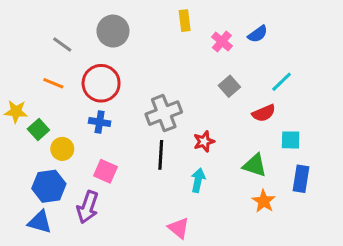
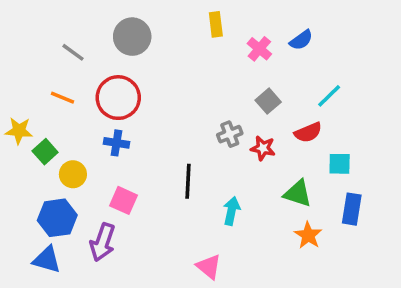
gray cross: (164, 113) -> (230, 134), moved, size x0.6
red star: (204, 141) -> (263, 148), moved, turned 30

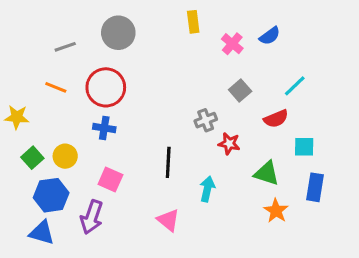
gray line: (73, 52) -> (65, 47), turned -55
red star: (263, 148) -> (229, 144), moved
green square: (45, 152) -> (32, 158), moved
pink triangle: (209, 267) -> (168, 220), moved

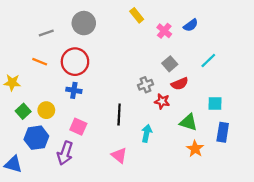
yellow rectangle: (193, 22) -> (137, 15), turned -32
red semicircle: (276, 119) -> (180, 84), moved
blue triangle: (42, 233) -> (13, 164), moved

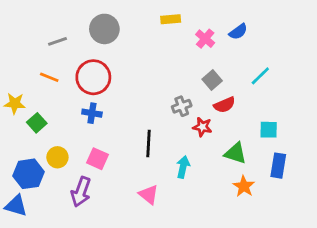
yellow rectangle: (137, 15) -> (171, 19), turned -56
yellow circle: (46, 110) -> (57, 157), moved
green square: (23, 111) -> (37, 123), moved
blue hexagon: (36, 138) -> (28, 174), moved

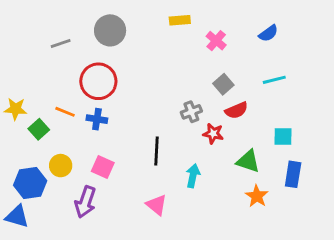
blue semicircle: (238, 32) -> (268, 33), moved
cyan line: (260, 76) -> (274, 80), turned 30
orange line: (49, 77) -> (65, 112), moved

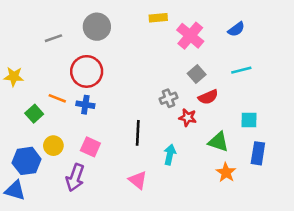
pink cross: (216, 41) -> (190, 36), size x1.5
yellow star: (16, 109) -> (14, 77), moved

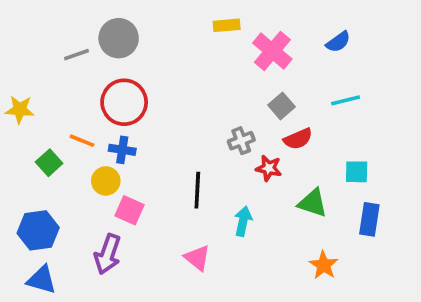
gray circle: (97, 27) -> (119, 38), moved
yellow circle: (53, 146) -> (106, 181), moved
orange star: (226, 172) -> (324, 265), moved
blue triangle: (15, 190) -> (42, 280), moved

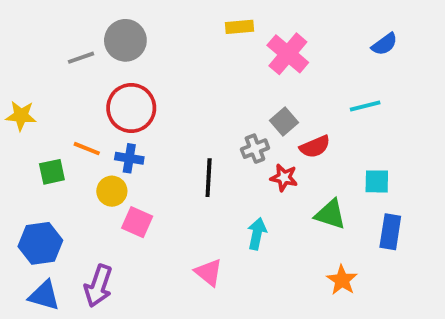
blue semicircle: (338, 42) -> (385, 44), moved
gray square: (282, 106) -> (284, 122), moved
green square: (49, 163) -> (52, 172), turned 30
black line: (197, 190) -> (209, 178), moved
purple arrow: (108, 254) -> (98, 286), moved

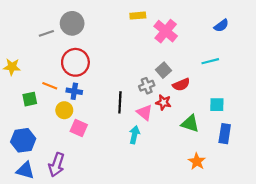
cyan arrow: (257, 234) -> (134, 135), moved
pink triangle: (209, 272) -> (144, 112), moved

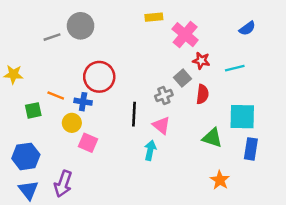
red circle: (75, 62) -> (99, 77), moved
red semicircle: (181, 85) -> (202, 94), turned -60
red star: (163, 102) -> (201, 61), moved
cyan square: (217, 105) -> (242, 117), size x1.6
blue triangle: (25, 170) -> (28, 190), turned 36

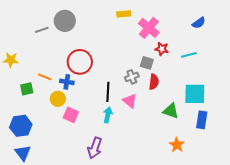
gray square: (183, 78) -> (147, 63), turned -32
red semicircle: (202, 94) -> (154, 82), moved
cyan arrow: (150, 150) -> (108, 115), moved
purple arrow: (63, 184) -> (95, 148), moved

